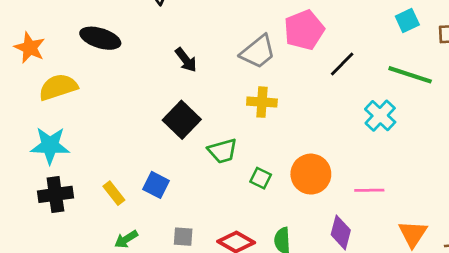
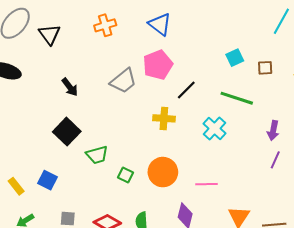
yellow cross: (262, 102) -> (164, 118), moved

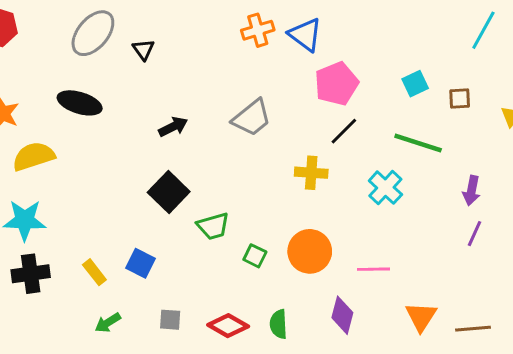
orange cross: (105, 25) -> (258, 30), moved
black triangle: (50, 34) -> (143, 49), size x0.7
pink pentagon: (158, 65) -> (336, 84), moved
black arrow: (70, 87) -> (173, 127), turned -78

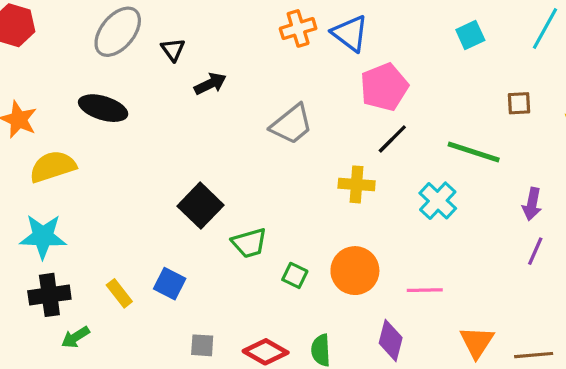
cyan square: (415, 84) -> (470, 35), moved
black arrow: (173, 127) -> (210, 84), moved
green arrow: (108, 323) -> (75, 337), moved

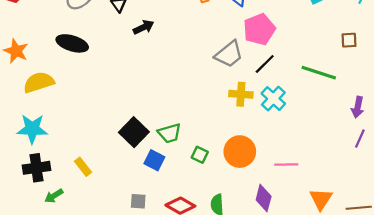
gray trapezoid: (292, 124) -> (229, 54), moved
cyan cross: (438, 201) -> (273, 99), moved
black square: (201, 206) -> (134, 132), moved
blue square: (170, 284) -> (154, 160), moved

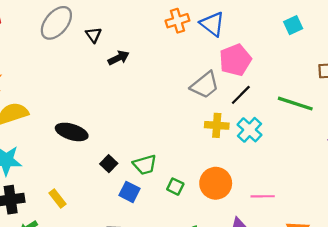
black ellipse: (72, 43) -> (72, 132), moved
black square: (134, 132) -> (109, 164), size x0.6

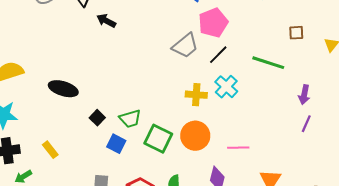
black arrow: (119, 58) -> (106, 21), turned -126
yellow cross: (217, 125) -> (196, 95), moved
green square: (175, 187) -> (158, 139), size x1.8

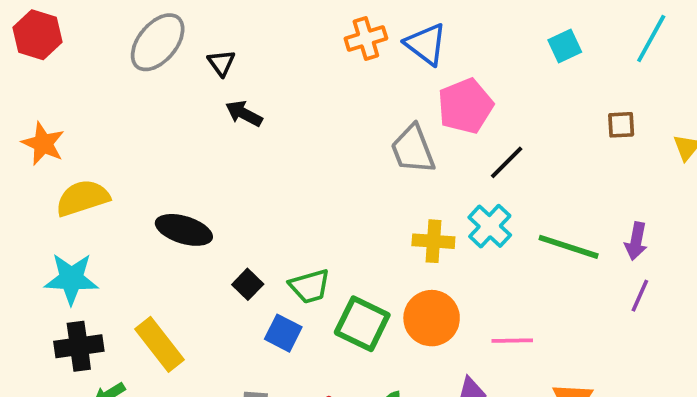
black arrow: (106, 21) -> (244, 114), moved
gray trapezoid: (185, 46) -> (413, 149), turned 108
black line: (218, 55) -> (507, 162), moved
green line: (268, 63) -> (569, 247), moved
yellow rectangle: (50, 150) -> (159, 344), size x1.6

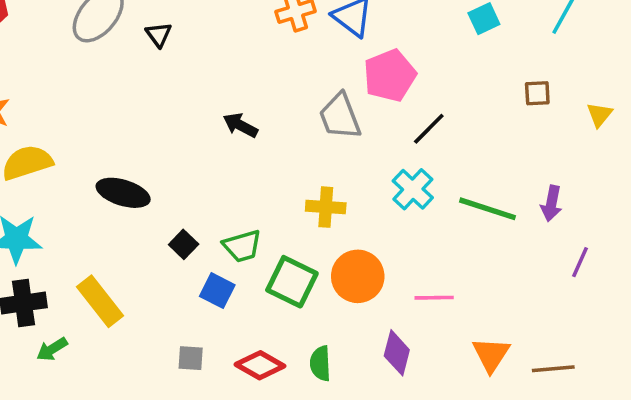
black arrow: (244, 114) -> (240, 125), moved
yellow cross: (433, 241) -> (326, 207), moved
purple line: (640, 296) -> (580, 262), moved

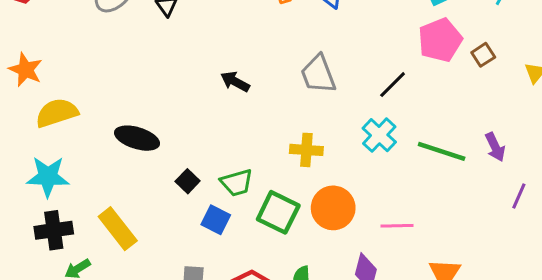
pink pentagon: (390, 75) -> (440, 40), moved
brown square: (537, 93) -> (483, 55), turned -30
purple arrow: (551, 203) -> (495, 147), turned -36

